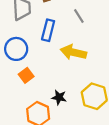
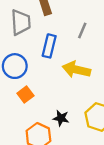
gray line: (79, 16) -> (82, 31), turned 56

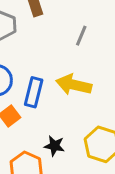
blue rectangle: (49, 46) -> (34, 92), moved

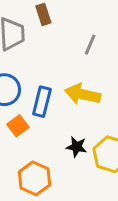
black star: (54, 146) -> (77, 147), moved

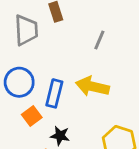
black star: (77, 147) -> (60, 136), moved

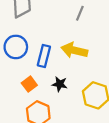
orange square: (32, 116) -> (29, 84), moved
black star: (60, 136) -> (60, 84), moved

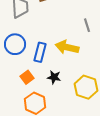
gray line: (80, 13) -> (87, 25), moved, turned -40

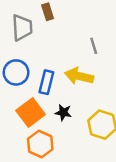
gray line: (87, 25) -> (94, 46), moved
orange square: (27, 77) -> (31, 112), size x1.6

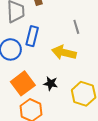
blue rectangle: (46, 82) -> (32, 36), moved

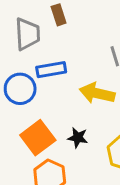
blue rectangle: (32, 36) -> (51, 70), turned 66

